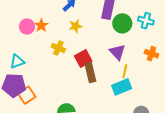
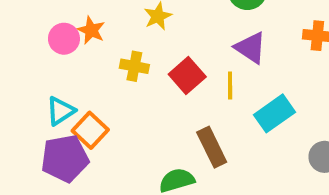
yellow line: (125, 71) -> (230, 86), moved
brown rectangle: (90, 73) -> (212, 147), moved
orange square: (27, 95) -> (90, 130), moved

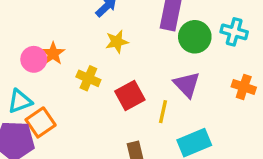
orange star: (91, 30) -> (53, 53), moved
pink circle: (64, 39) -> (34, 59), moved

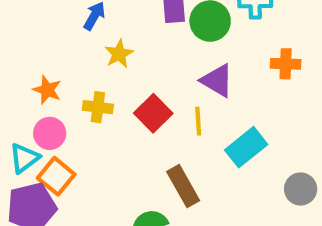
pink circle: (34, 59) -> (50, 133), moved

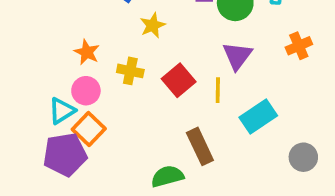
orange cross: (286, 64) -> (299, 46), turned -30
purple triangle: (217, 81) -> (237, 56), turned 32

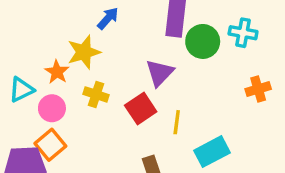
yellow star: (153, 25) -> (84, 52), moved, size x1.4
purple triangle: (237, 56) -> (160, 73), moved
cyan triangle: (62, 111) -> (21, 90), moved

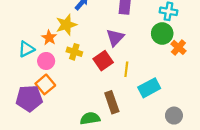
green circle: (203, 41) -> (162, 34), moved
orange cross: (258, 89) -> (178, 47), turned -32

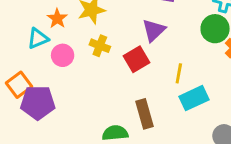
orange star: (49, 38) -> (57, 18), moved
yellow line: (126, 69) -> (179, 73), moved
orange square: (45, 84) -> (19, 85), moved

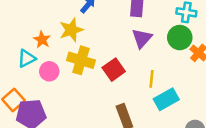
purple triangle: (154, 30) -> (142, 38), moved
yellow cross: (100, 46) -> (81, 60), size x1.5

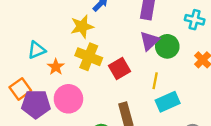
green circle: (180, 38) -> (167, 46), moved
orange star: (42, 40) -> (56, 67), moved
pink circle: (49, 71) -> (68, 99), moved, size x1.5

